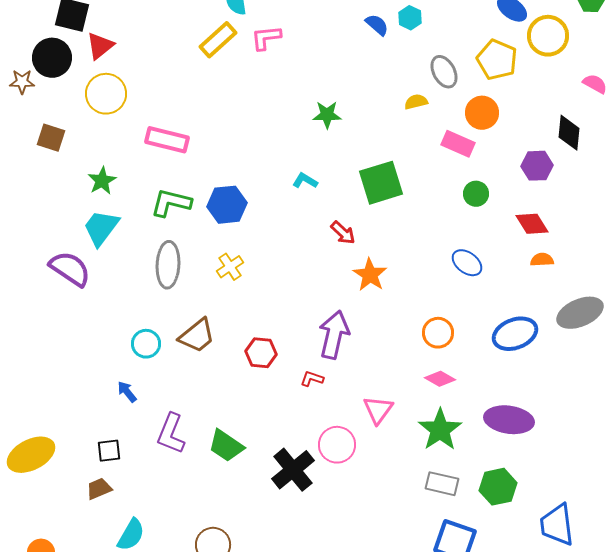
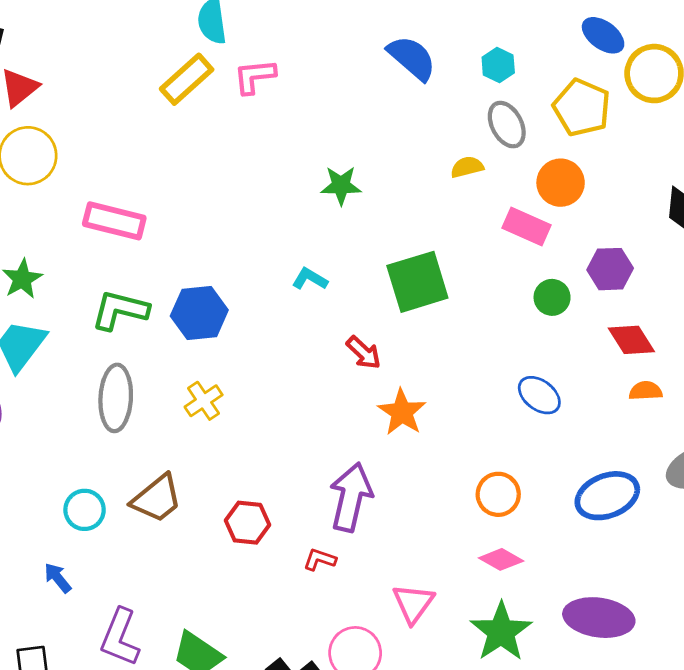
cyan hexagon: (410, 18) -> (498, 65), moved
blue semicircle: (377, 25) -> (412, 58), size x1.5
purple hexagon: (537, 166) -> (610, 269), moved

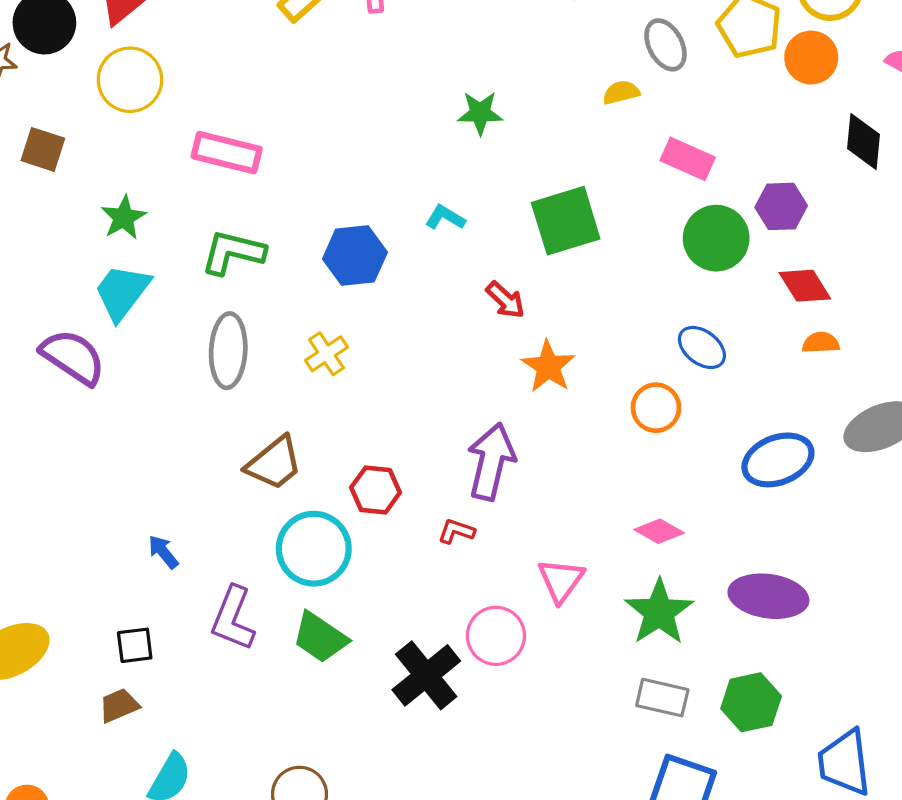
orange circle: (561, 183) -> (811, 58), moved
green circle: (552, 297) -> (716, 238), size x1.6
blue hexagon: (199, 313) -> (355, 256), moved
orange circle: (498, 494) -> (656, 408), moved
cyan circle: (85, 510) -> (314, 549), moved, size x1.6

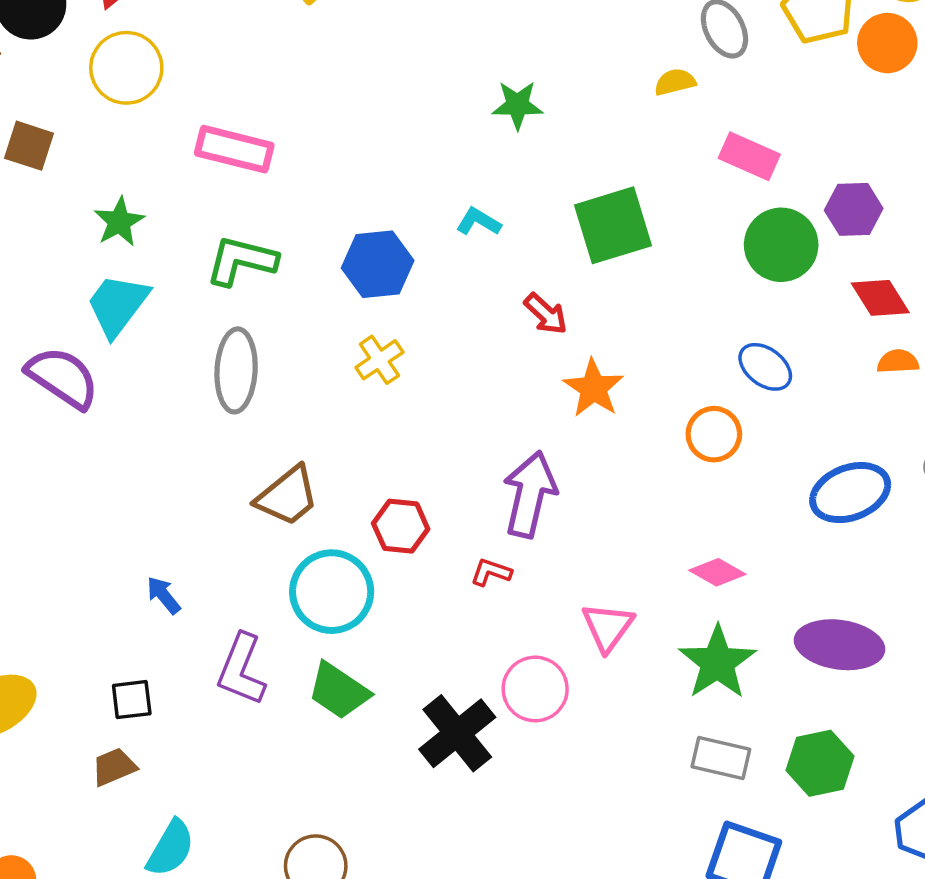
yellow cross: (326, 354) -> (379, 360), moved

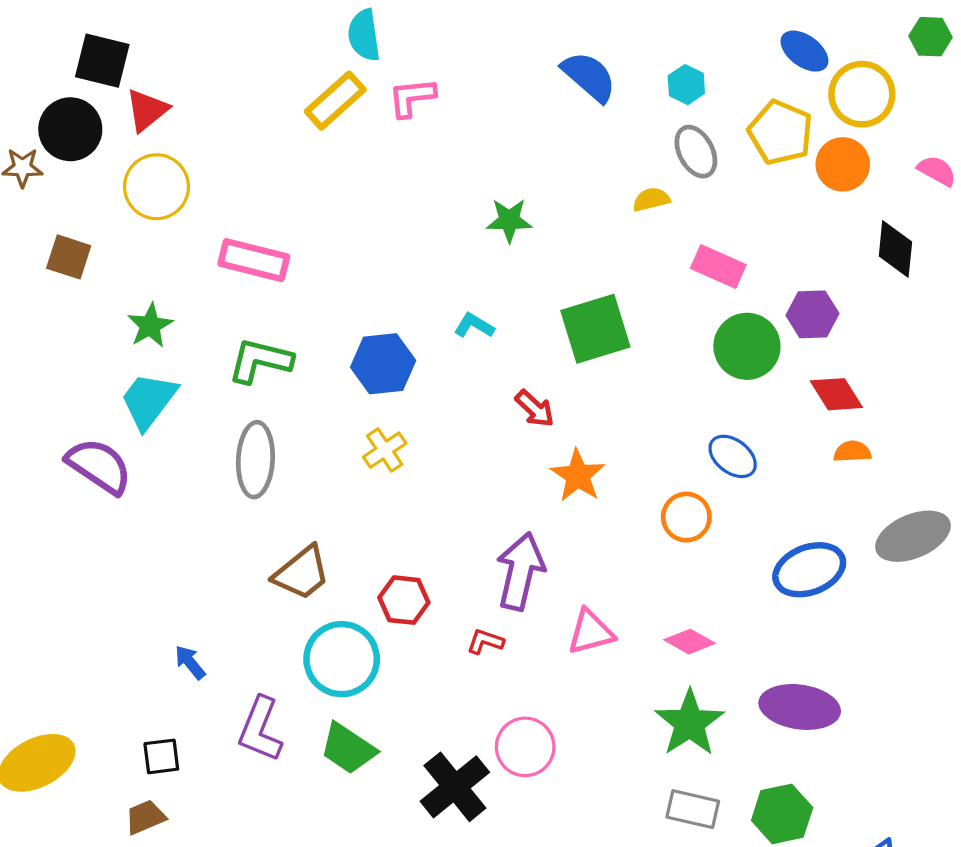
pink triangle: (608, 627) -> (591, 632), moved, turned 39

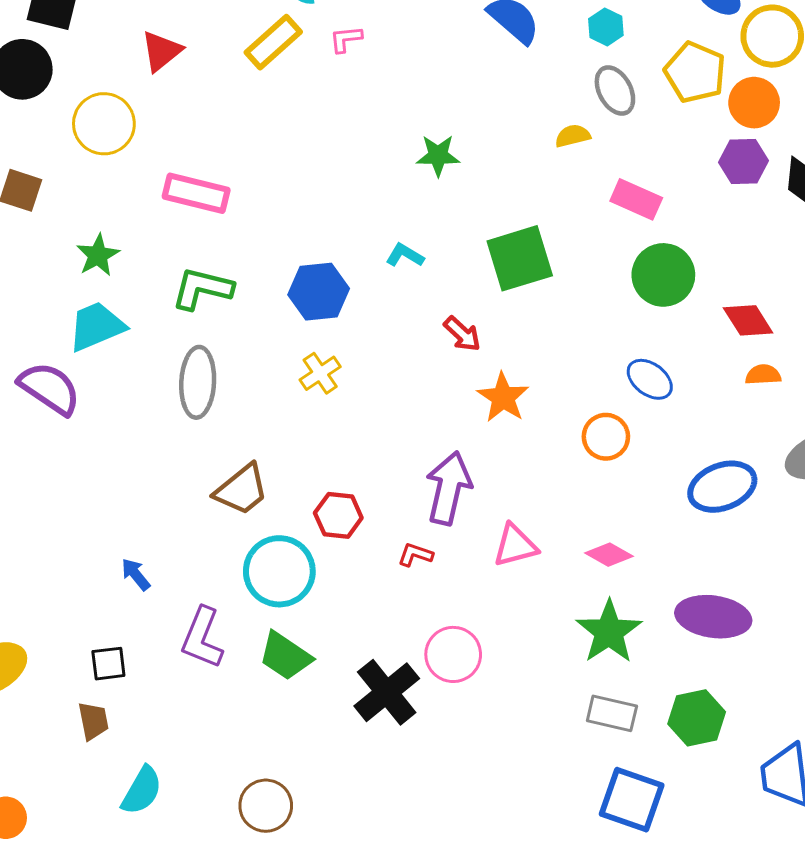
pink L-shape: (412, 97) -> (346, 39), size x0.7
red triangle: (147, 110) -> (161, 51), moved
purple hexagon: (812, 314) -> (744, 162), moved
cyan trapezoid: (149, 401) -> (96, 326), turned 30
brown trapezoid: (145, 817) -> (93, 721), turned 102

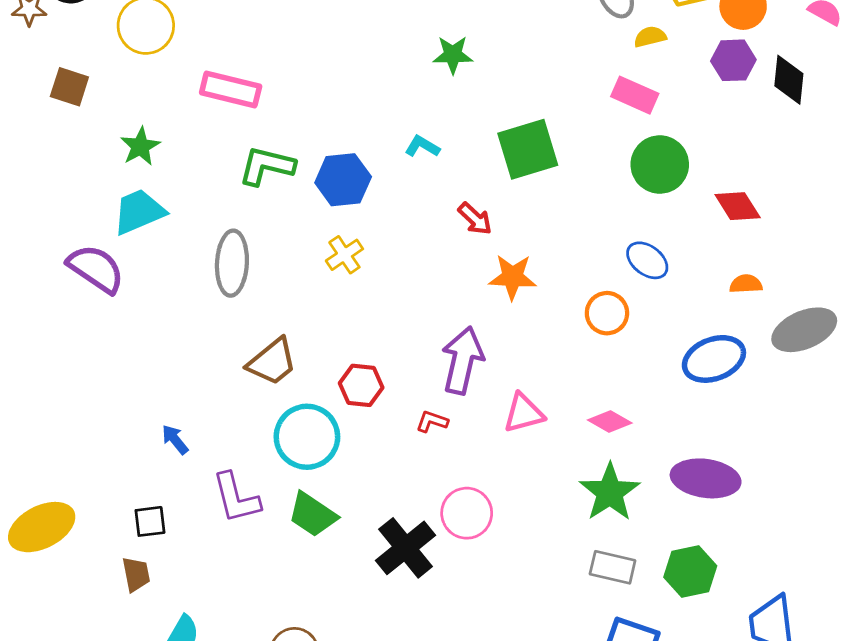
yellow semicircle: (573, 136) -> (650, 37), moved
green L-shape: (202, 289) -> (267, 166), moved
orange semicircle: (763, 375) -> (746, 284), moved
orange star: (503, 397) -> (513, 277), turned -30
purple L-shape: (202, 638) -> (236, 498), turned -36

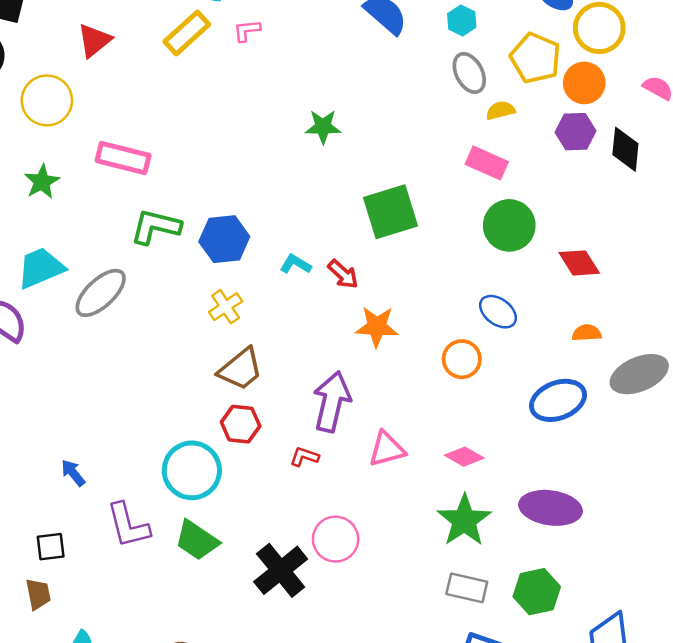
green star: (140, 146) -> (42, 182), moved
cyan L-shape: (422, 146) -> (296, 264), moved
gray ellipse: (232, 263) -> (101, 293), moved, turned 44
brown trapezoid: (272, 362) -> (241, 369), moved

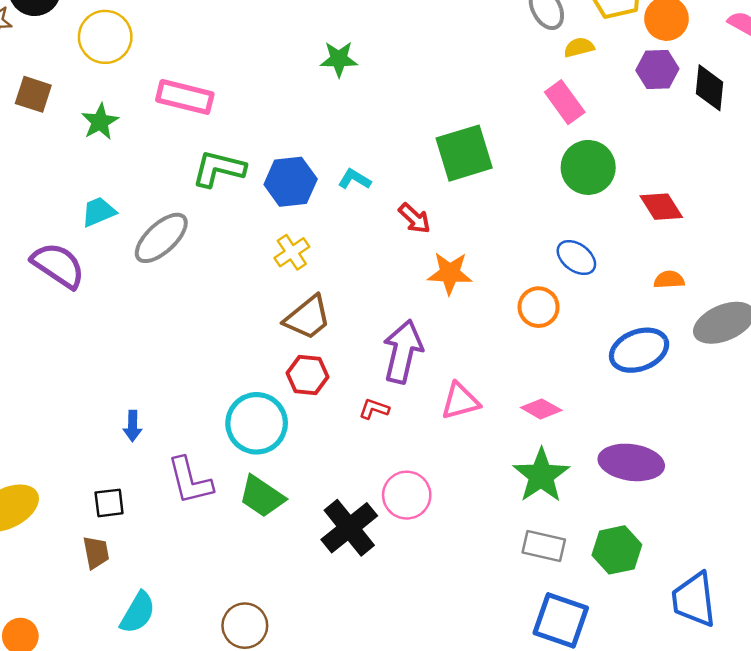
green star: (323, 127) -> (339, 59), moved
pink rectangle: (487, 163) -> (565, 102), turned 30
cyan L-shape: (296, 264) -> (354, 179), moved
cyan trapezoid: (41, 268) -> (99, 212), size x0.7
blue arrow: (73, 473) -> (133, 426), turned -140

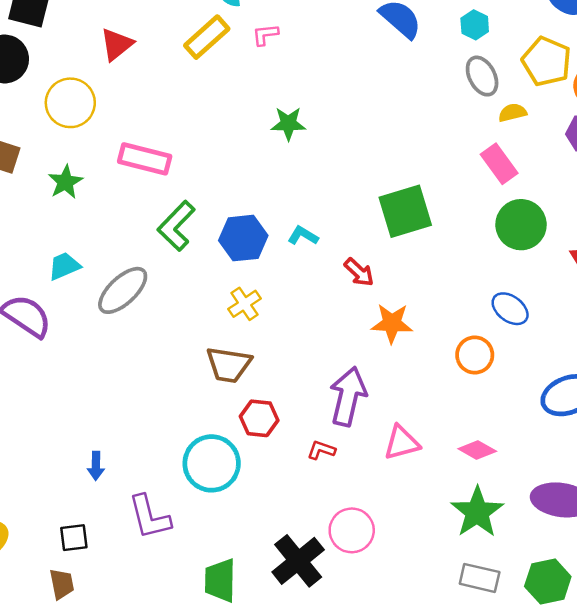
green L-shape: (219, 169) -> (176, 226), turned -60
brown trapezoid: (307, 318) -> (229, 365), moved, turned 48
green trapezoid: (262, 496) -> (220, 580), moved, turned 57

